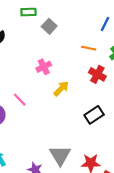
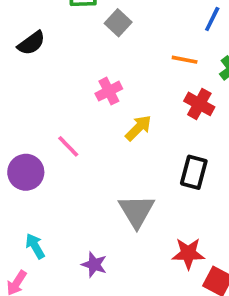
black rectangle: (94, 115) -> (194, 172), turned -42
gray triangle: (60, 155) -> (137, 211), moved

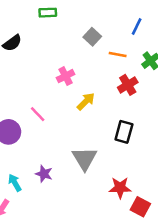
gray square: (118, 23) -> (92, 37), moved
red cross: (199, 104) -> (128, 85), turned 30
purple star: (94, 265) -> (44, 174), moved

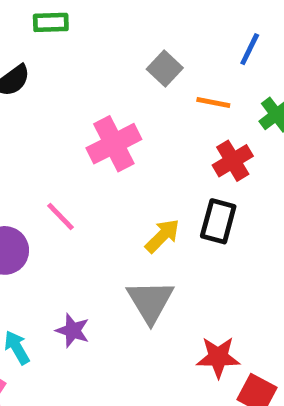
green rectangle: (48, 13) -> (51, 22), moved
pink cross: (66, 76) -> (114, 144), size x1.5
yellow arrow: (86, 101) -> (162, 236), moved
black rectangle: (124, 132) -> (218, 221), moved

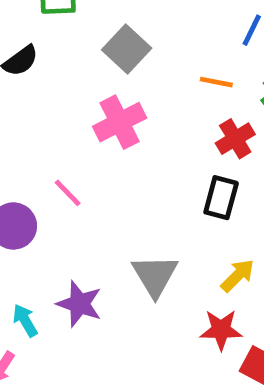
gray square: (165, 69) -> (127, 49), moved, size x1.4
yellow arrow: (162, 236) -> (238, 276), moved
purple star: (73, 331) -> (79, 304), size x1.4

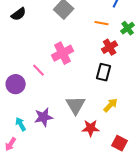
pink cross: (120, 122) -> (63, 53), moved
purple star: (79, 304) -> (44, 117), turned -30
red star: (221, 330) -> (91, 128), moved

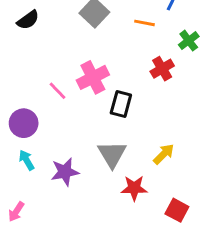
orange line: (102, 23) -> (144, 23), moved
pink line: (39, 70) -> (57, 91), moved
black rectangle: (104, 72) -> (121, 104), moved
cyan arrow: (21, 124) -> (27, 160), moved

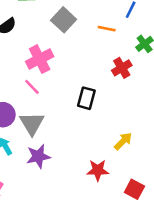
pink cross: (93, 77) -> (40, 59), moved
gray triangle: (112, 154) -> (32, 124), moved

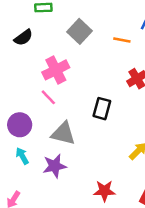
gray triangle: (32, 124) -> (63, 133), moved, turned -45
red star: (98, 170) -> (104, 191), moved

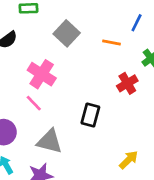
pink cross: (56, 70) -> (42, 74), turned -30

